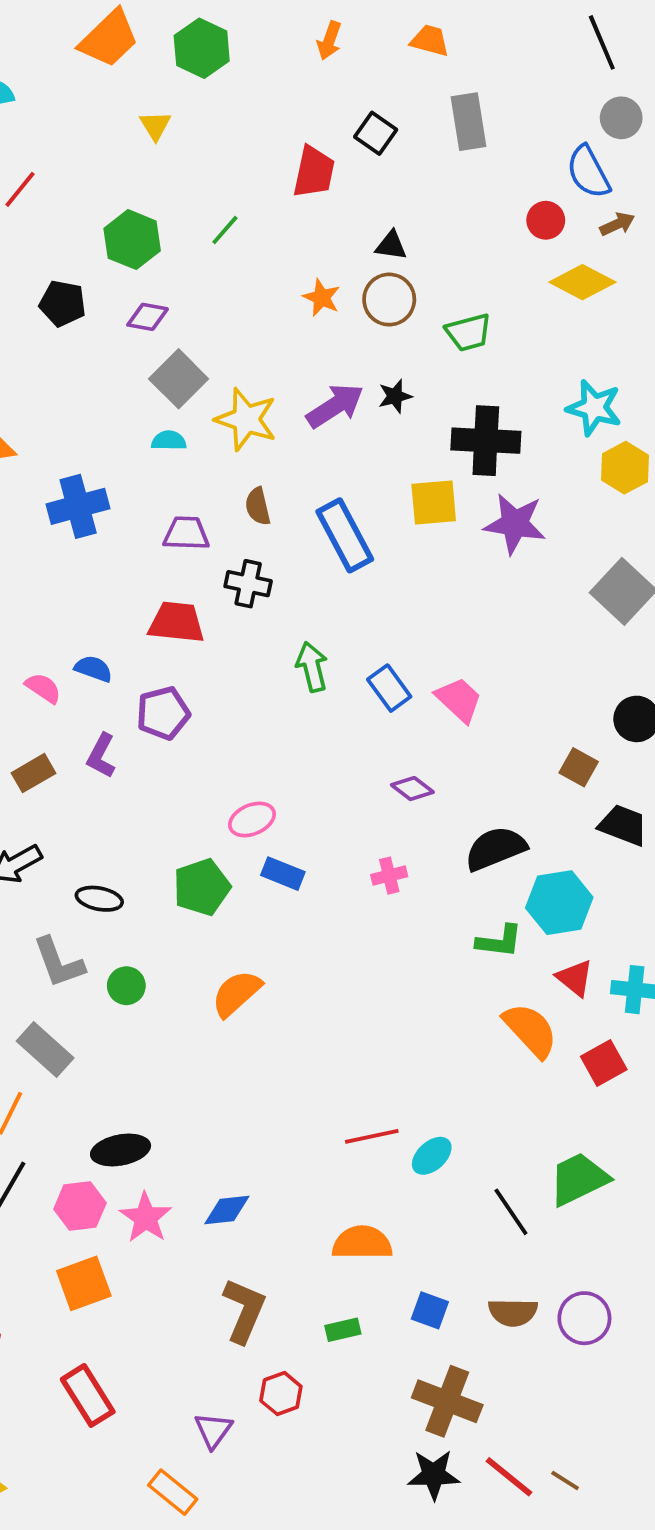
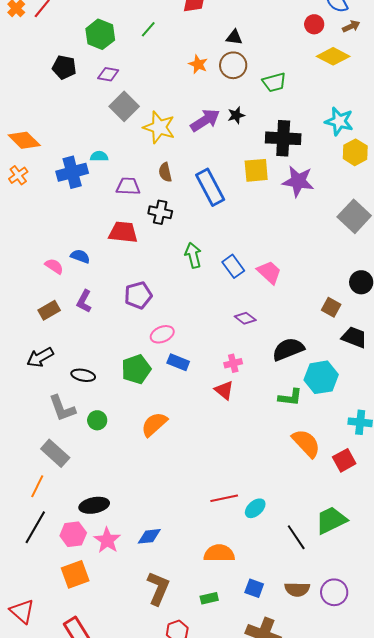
cyan semicircle: (169, 441) -> (99, 156), moved
purple pentagon: (163, 713) -> (138, 295), moved
red triangle: (575, 978) -> (224, 390), moved

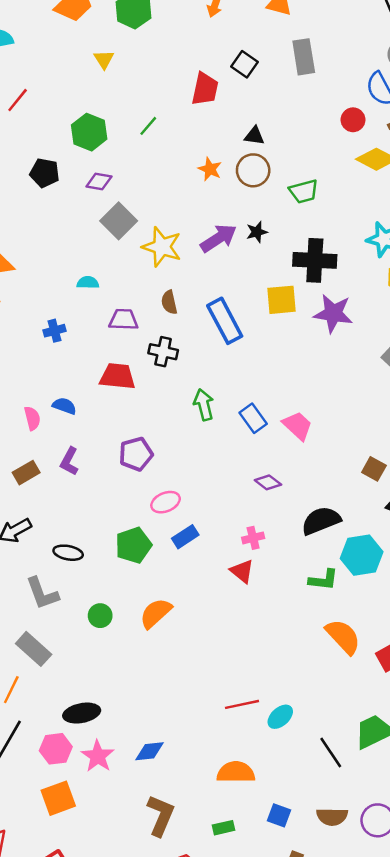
blue cross: (72, 172) -> (55, 331), moved, size x0.6
pink semicircle: (54, 266) -> (32, 418), turned 42
blue rectangle: (178, 362) -> (185, 537), turned -55
green circle: (97, 420) -> (100, 616), moved

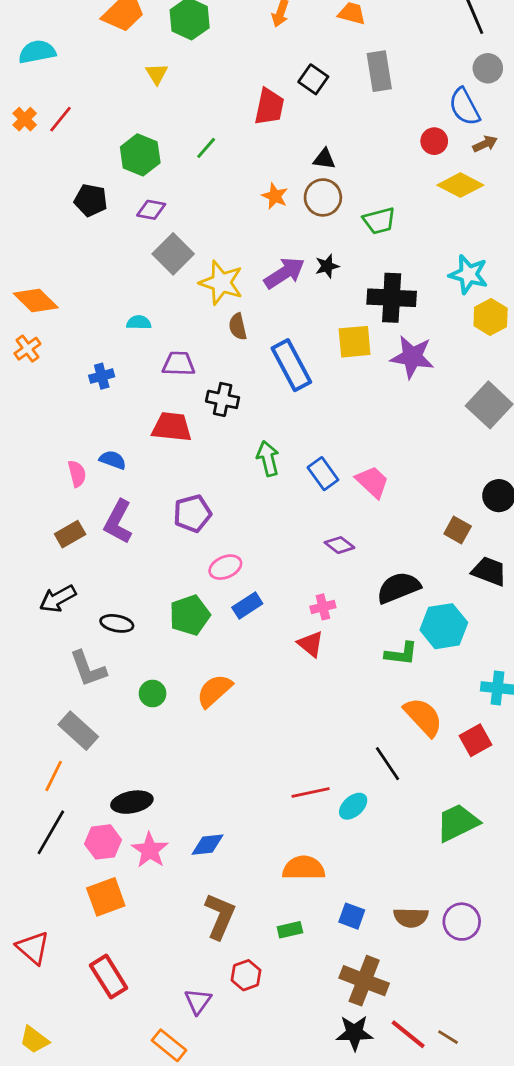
brown semicircle: (169, 302) -> (238, 327), moved
purple L-shape: (69, 461) -> (118, 522), size x1.4
black line: (331, 753) -> (387, 764), moved

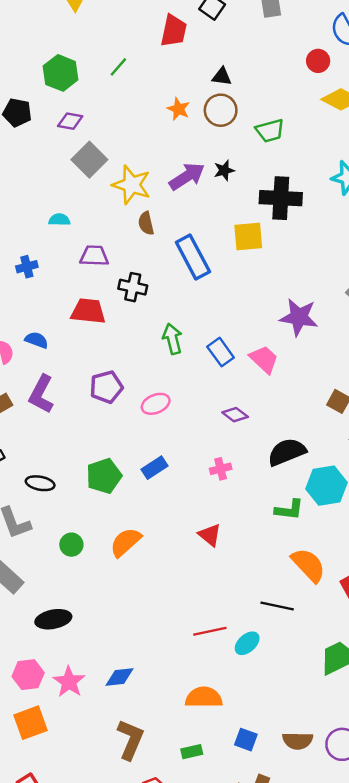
purple star: (412, 357) -> (299, 317), moved
pink ellipse: (225, 567) -> (156, 404), moved
red triangle: (311, 644) -> (210, 535), moved
black line: (387, 764) -> (277, 606), turned -44
black ellipse: (132, 802) -> (53, 619), moved

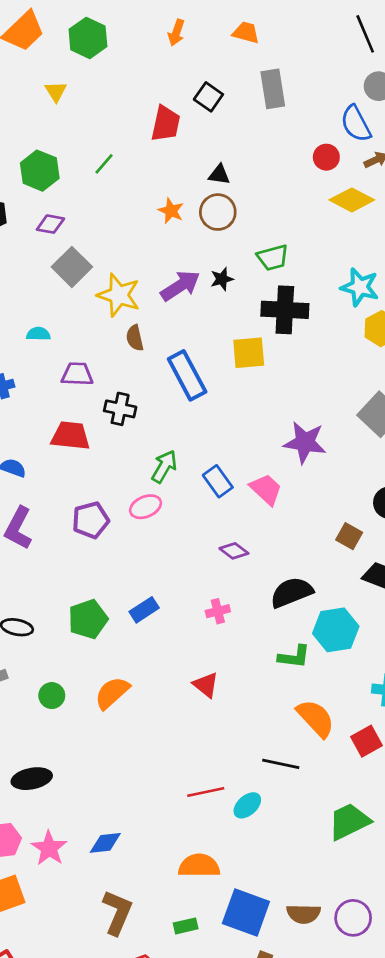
green trapezoid: (270, 131) -> (273, 258), moved
green arrow: (172, 339) -> (164, 467), turned 44
pink ellipse: (156, 404) -> (146, 507), moved
blue square: (246, 740) -> (246, 913), size x1.8

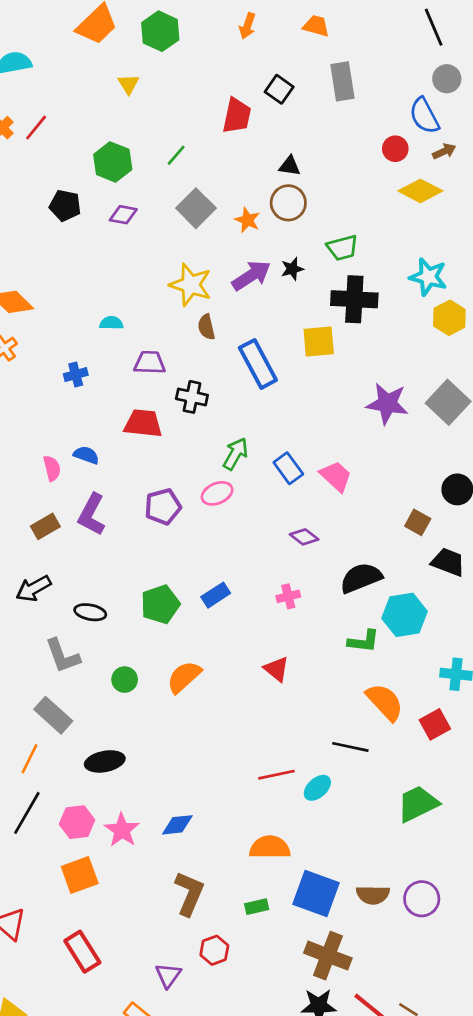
orange star: (171, 211) -> (247, 220), moved
gray square: (72, 267) -> (196, 208), moved
purple star: (305, 442) -> (387, 404), moved

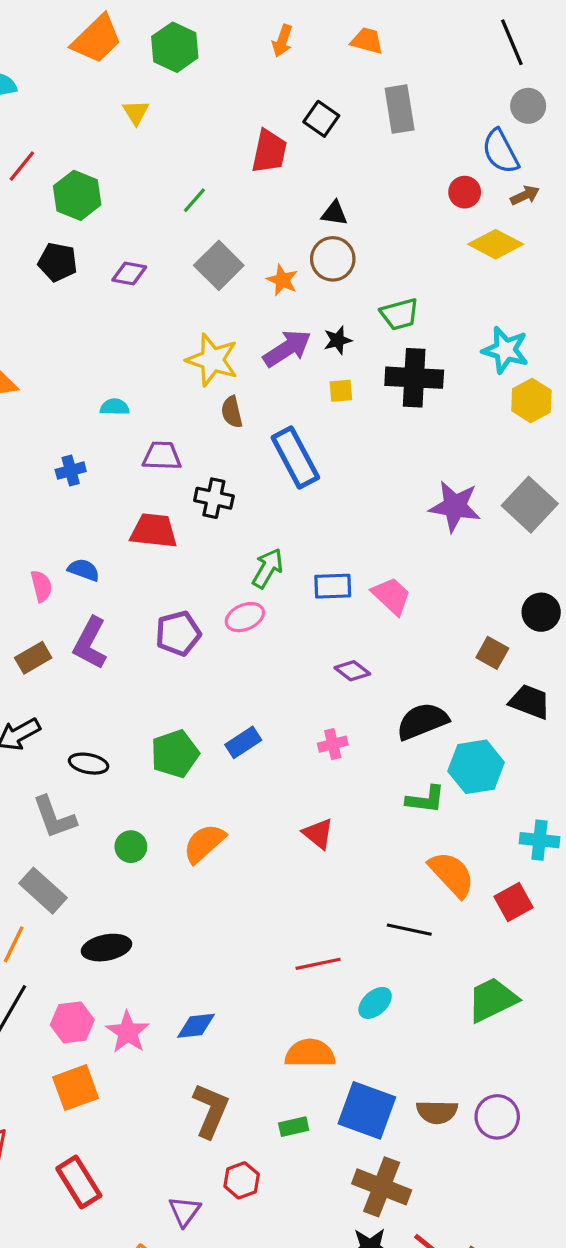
green hexagon: (113, 162) -> (77, 195), moved
yellow square: (319, 342) -> (341, 391), moved, size x0.6
blue rectangle: (288, 468) -> (333, 586), turned -56
cyan ellipse: (317, 788) -> (375, 1003), moved

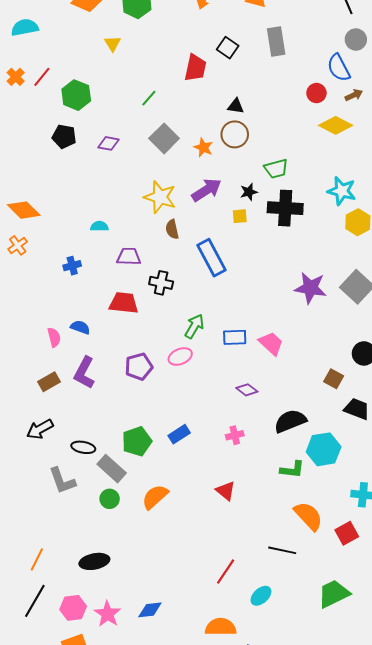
black star: (338, 340) -> (249, 192), moved
gray rectangle: (43, 891) -> (112, 469), moved
red line: (318, 964) -> (226, 572), turned -44

